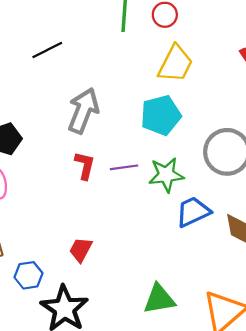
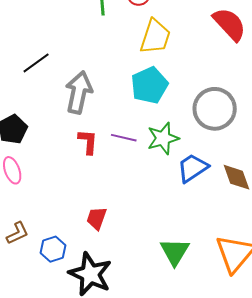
black line: (47, 50) -> (36, 63), moved
purple line: (124, 167) -> (124, 138), turned 30
green triangle: (159, 299) -> (175, 252), turned -40

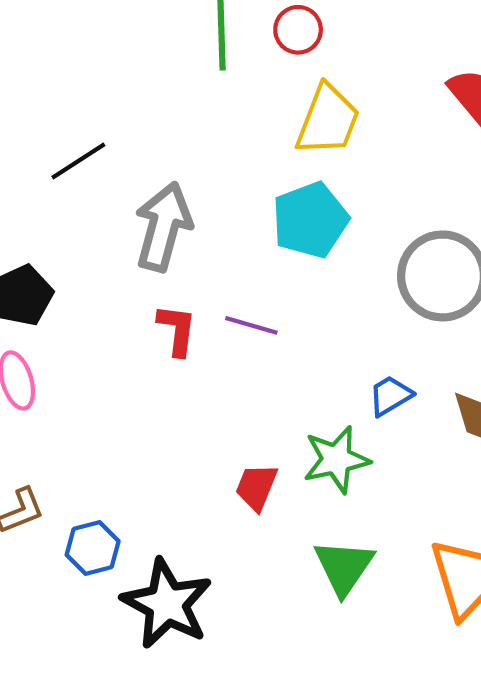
green star: (163, 138) -> (336, 460), moved
blue trapezoid: (193, 168) -> (390, 396), size x0.7
red trapezoid: (97, 218) -> (256, 487), moved

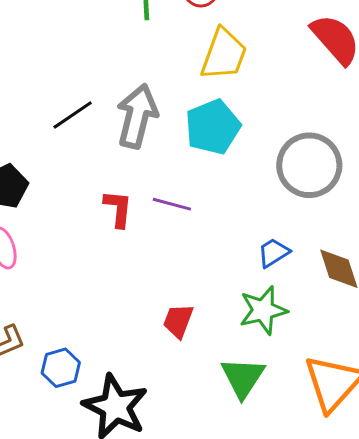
black line: (78, 161) -> (73, 115), moved
gray arrow: (163, 227) -> (137, 116), moved
green star: (336, 460) -> (263, 310), moved

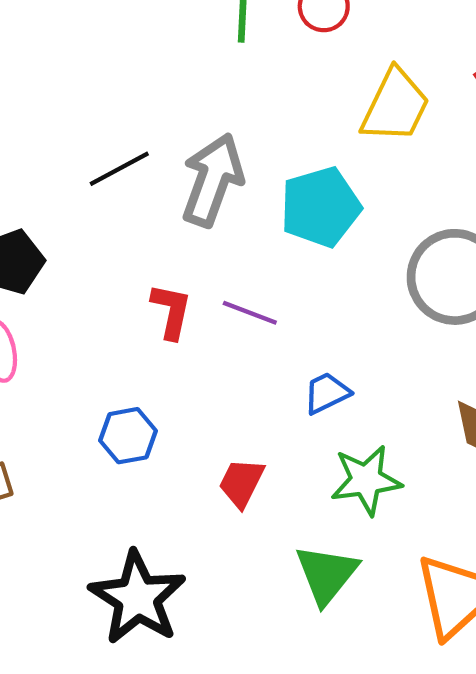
yellow trapezoid: (224, 54) -> (395, 106), moved
blue trapezoid: (274, 253) -> (327, 393), moved
blue hexagon: (61, 368) -> (128, 436), moved

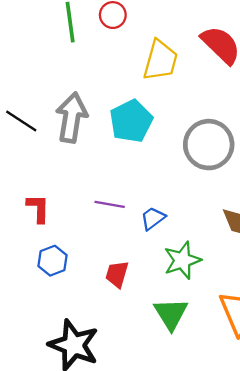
black line: (119, 169) -> (21, 121), turned 72
red L-shape: (171, 311) -> (38, 208), moved
purple line: (250, 313) -> (110, 204), moved

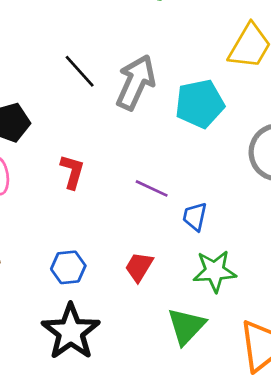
blue trapezoid: (153, 218) -> (195, 217), turned -56
blue hexagon: (52, 261) -> (68, 267), moved

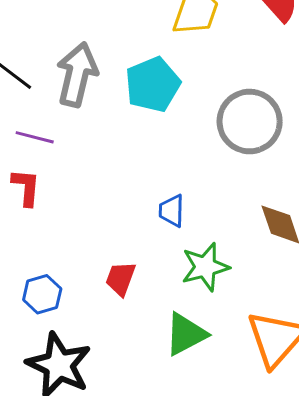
purple line: (152, 188) -> (35, 137), moved
green triangle: (186, 326) -> (186, 334), turned 30

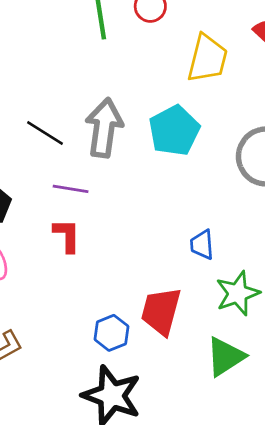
red trapezoid: (121, 279) -> (161, 311), size x1.5
blue hexagon: (42, 294) -> (111, 333), moved

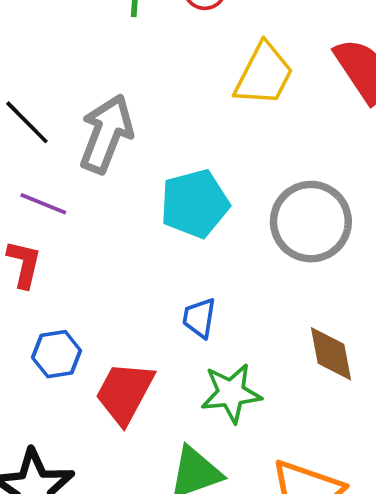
cyan pentagon: (174, 131) -> (195, 204), moved
blue hexagon: (111, 333) -> (57, 354), moved

